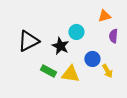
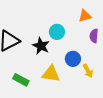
green rectangle: (48, 71) -> (21, 80), moved

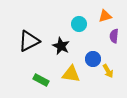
cyan circle: (57, 32) -> (79, 24), moved

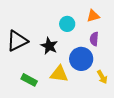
purple semicircle: (114, 36) -> (94, 39), moved
blue circle: (93, 59) -> (81, 59), size x1.5
yellow arrow: (108, 71) -> (102, 77), moved

